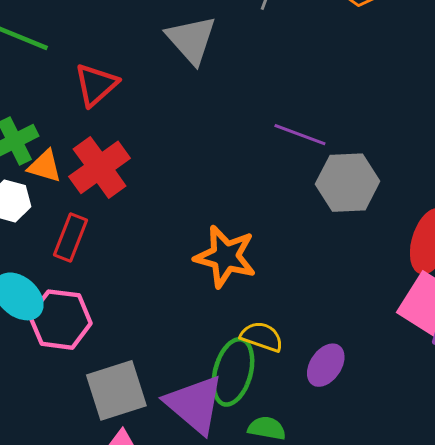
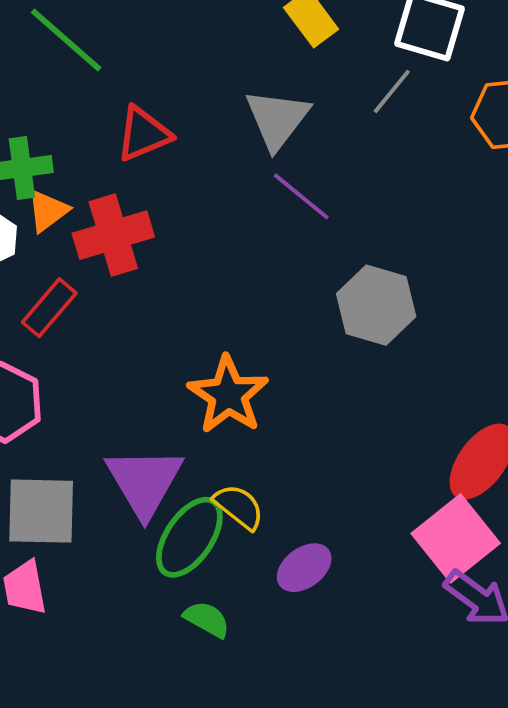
purple line: (300, 135) -> (301, 196), moved
orange triangle: (45, 166) -> (48, 211), turned 48
gray hexagon: (348, 183) -> (376, 305), moved
purple triangle: (195, 404) -> (144, 482), moved

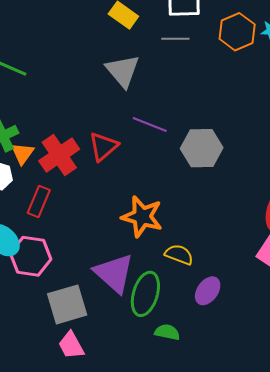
gray line: (392, 91) -> (175, 39), turned 68
red triangle: (143, 134) -> (103, 146), moved
purple line: (301, 196) -> (150, 124), moved
yellow semicircle: (239, 507) -> (179, 255), moved

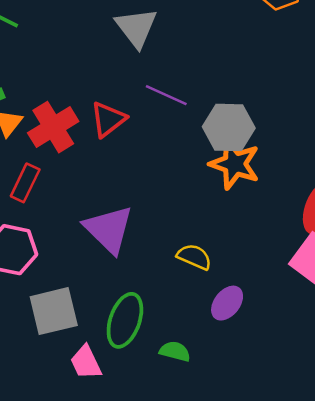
orange star: (142, 217) -> (235, 164), moved
purple triangle: (114, 273) -> (109, 229), moved
green ellipse: (145, 294) -> (125, 320), moved
pink trapezoid: (71, 345) -> (86, 362), moved

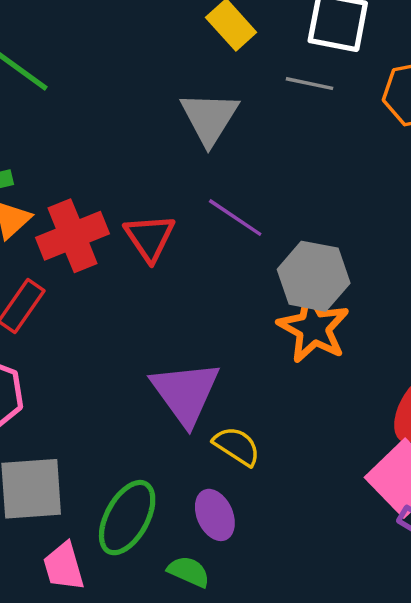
red triangle: (108, 119) -> (150, 238), turned -36
purple triangle: (109, 229) -> (185, 393), moved
purple ellipse: (227, 303) -> (215, 515), moved, turned -72

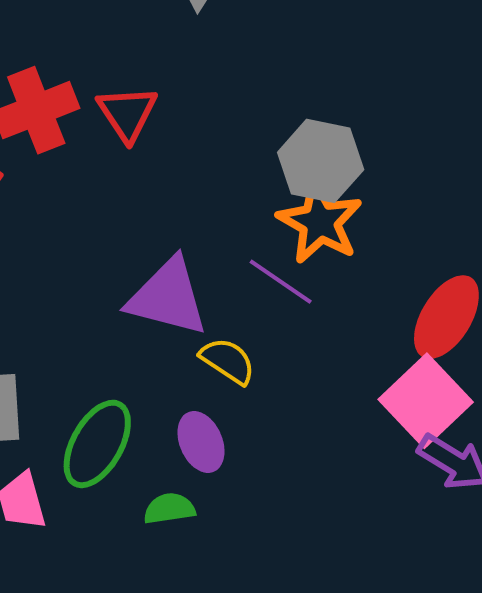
purple line: (235, 218) -> (281, 282), moved
purple triangle: (185, 393) -> (168, 297), turned -40
green semicircle: (189, 572) -> (169, 509), turned -33

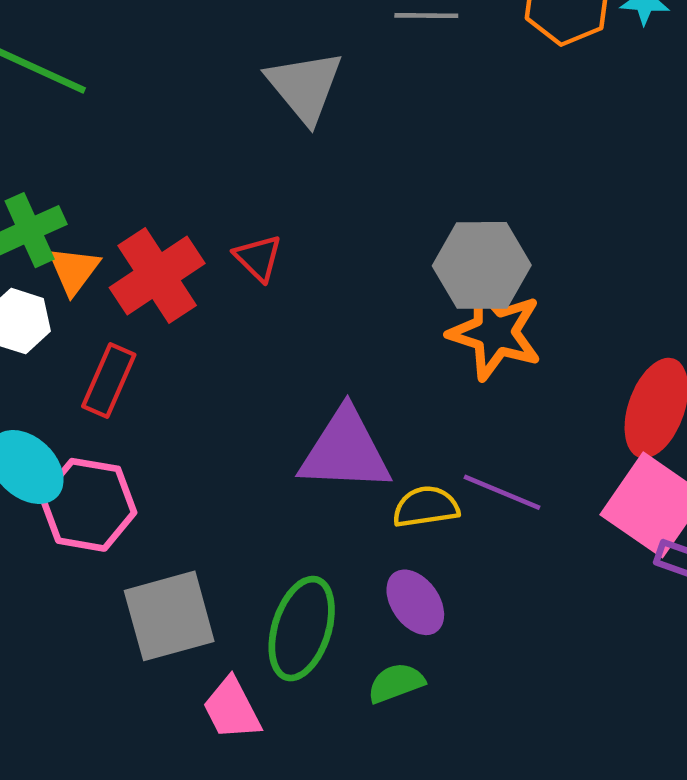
red triangle: (127, 113) -> (258, 258), size x0.7
purple line: (281, 282) -> (502, 492), moved
yellow semicircle: (228, 361) -> (426, 507), turned -30

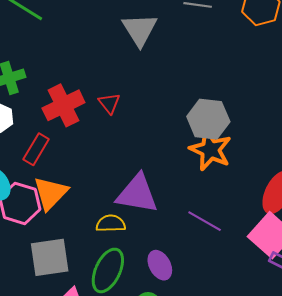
orange triangle: (74, 270) -> (50, 193), moved, size x1.5
yellow semicircle: (426, 507) -> (111, 223), moved

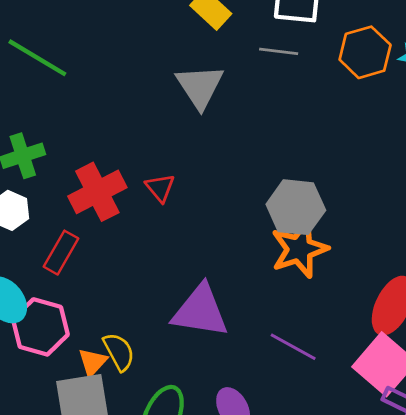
orange star: (210, 150) -> (299, 249), turned 30
orange triangle: (50, 193) -> (93, 362), moved, size x0.6
yellow semicircle: (111, 223) -> (119, 352), moved, turned 64

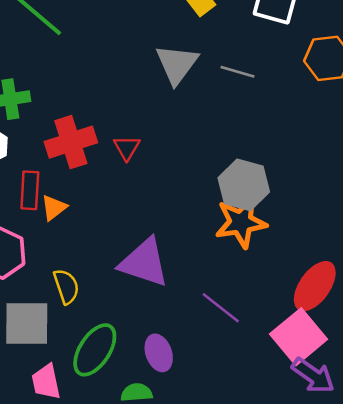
gray line: (279, 51) -> (238, 72), moved
red rectangle: (61, 253) -> (30, 190), turned -36
orange triangle: (93, 362) -> (54, 208), moved

